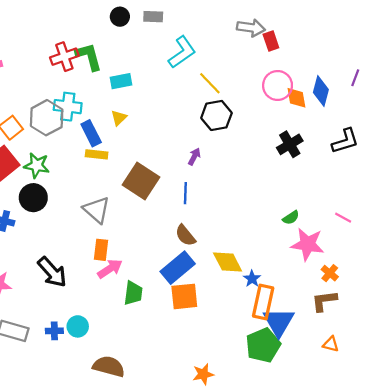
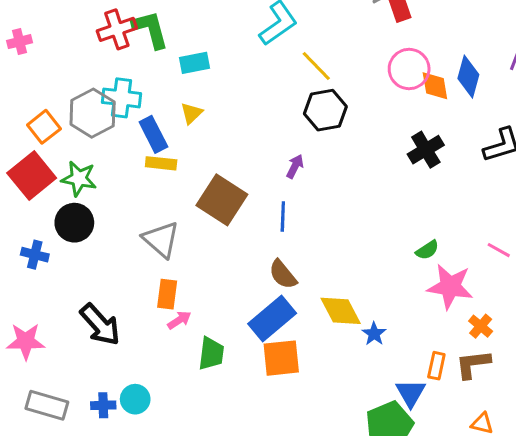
pink arrow: (110, 269) -> (179, 320), size x0.7
orange rectangle: (263, 302) -> (436, 366), moved, size x0.6
blue triangle: (279, 322) -> (411, 393), size x0.7

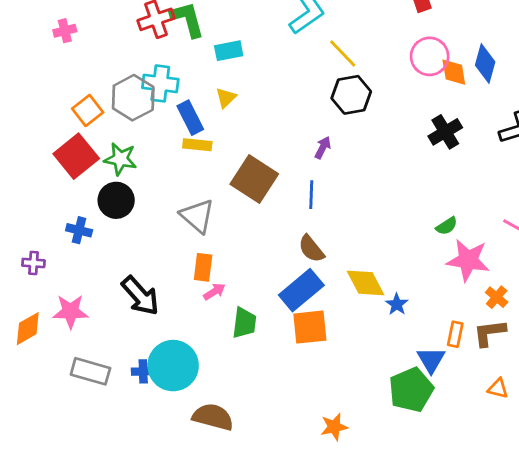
cyan circle: (135, 399) -> (173, 366), size x1.8

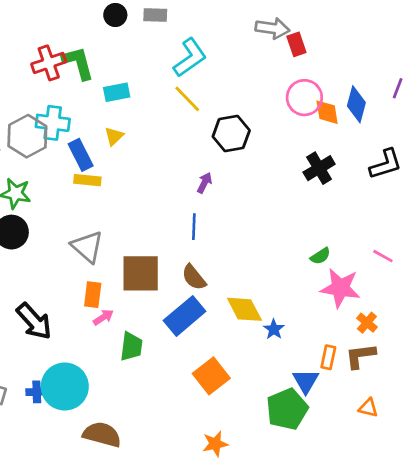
yellow line: (343, 54) -> (187, 99), moved
brown square: (254, 179) -> (141, 273), moved, turned -33
orange square: (310, 327) -> (211, 376), moved, turned -32

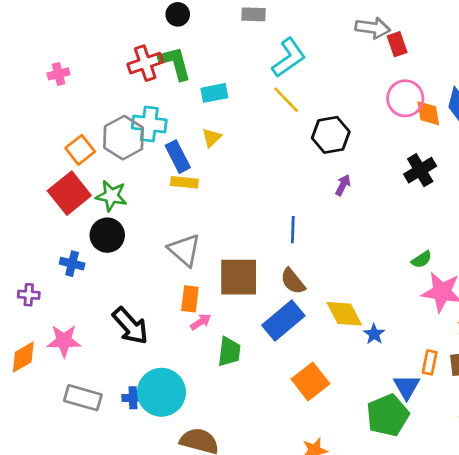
black circle: (115, 15) -> (178, 14), moved
purple arrow: (205, 183) -> (343, 185), moved

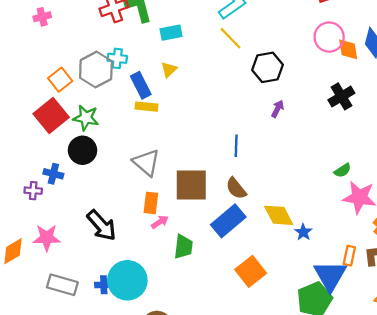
cyan cross: (149, 124) -> (117, 58), size x0.7
purple cross: (29, 295) -> (33, 191), moved
blue triangle: (407, 387) -> (330, 276), size x1.5

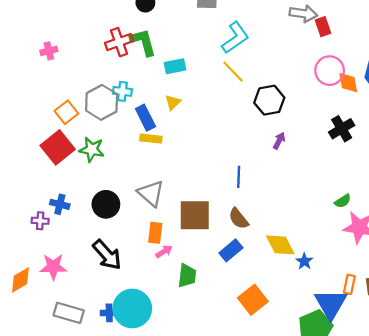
black circle: (82, 150) -> (106, 204), moved
blue rectangle: (228, 221) -> (231, 250), size x0.7

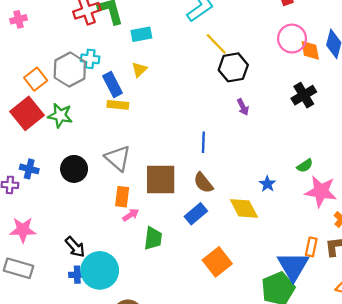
yellow line: (233, 72) -> (216, 44), moved
purple arrow: (279, 141) -> (243, 107), turned 126
black arrow: (107, 255) -> (75, 247), moved, size x0.7
blue star: (304, 261) -> (267, 184), moved
gray rectangle: (69, 313) -> (18, 268), moved

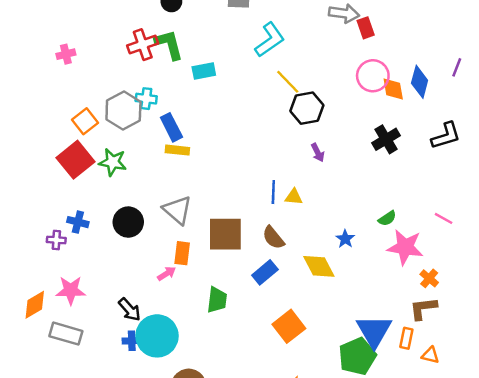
yellow triangle: (139, 70) -> (294, 197), moved, turned 49
pink arrow: (131, 215) -> (167, 274), moved
orange rectangle: (311, 247) -> (406, 338), moved

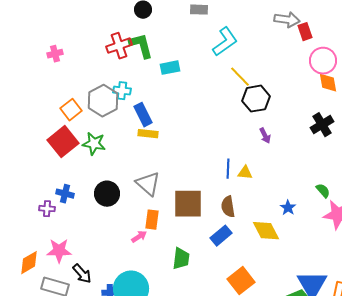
pink circle: (373, 76) -> (323, 61), moved
green semicircle: (387, 218) -> (323, 191), turned -98
brown semicircle: (273, 238) -> (228, 207), turned 30
black arrow: (129, 310) -> (82, 274), moved

